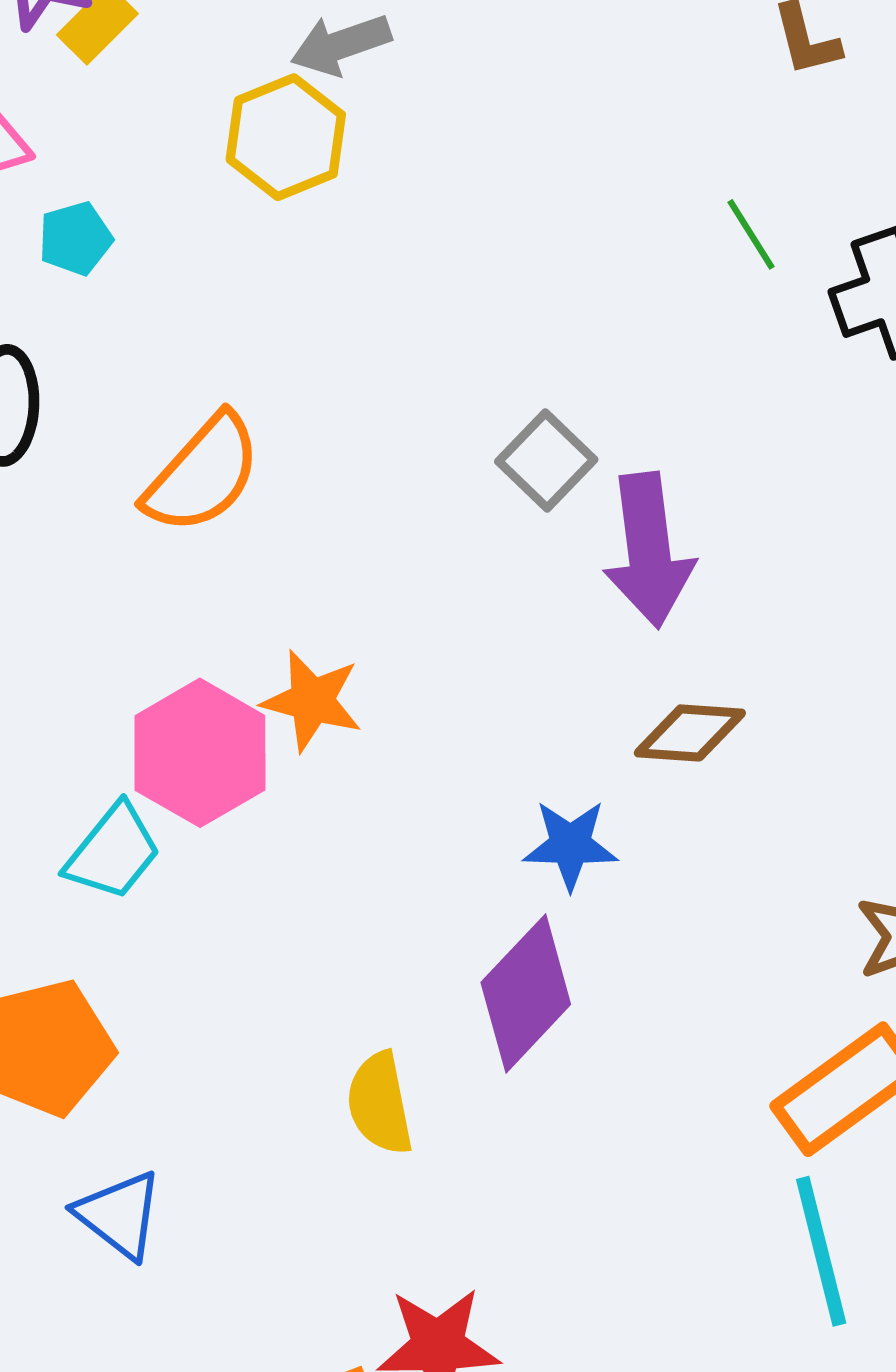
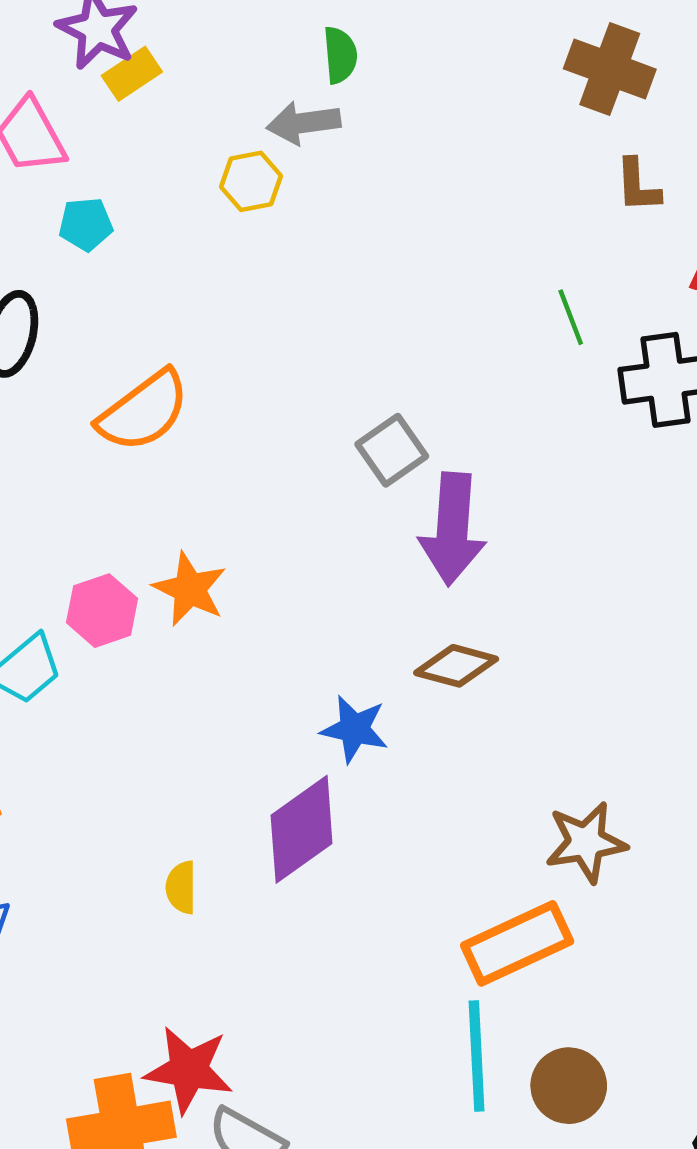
yellow hexagon: (286, 137) -> (251, 181), size x0.7
pink hexagon: (200, 753) -> (102, 611), size x0.7
yellow semicircle: (380, 1103) -> (181, 887), size x0.7

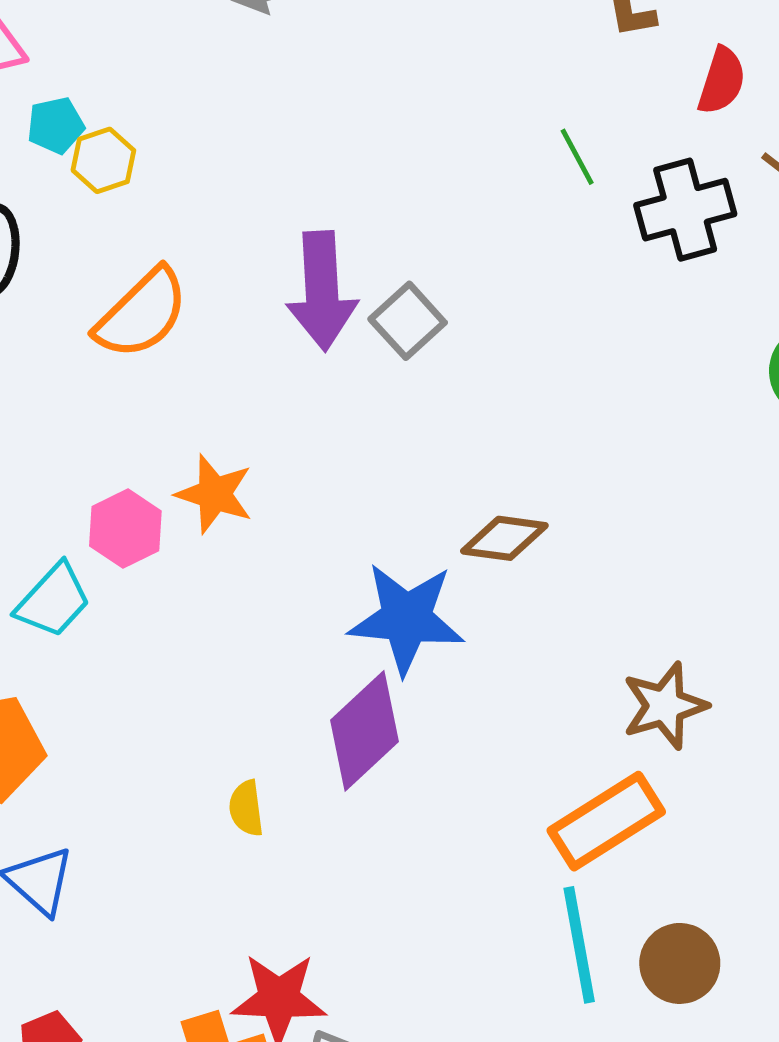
yellow hexagon: (251, 181) -> (103, 160), moved
purple arrow: (452, 529) -> (322, 291), moved
blue star: (354, 729) -> (406, 618), size x1.6

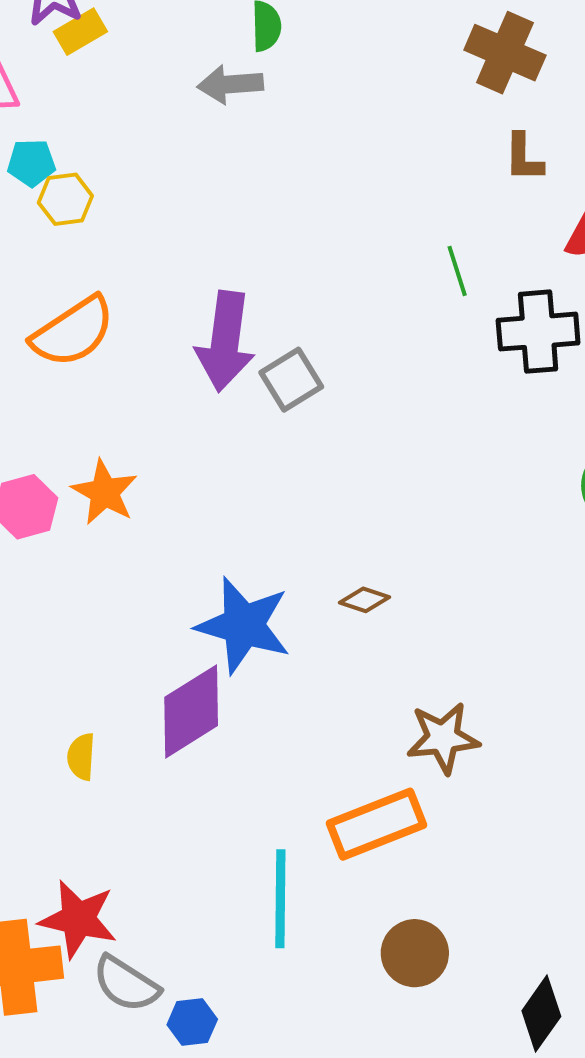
brown diamond: (504, 538) -> (365, 600), moved, size x0.7
cyan line: (579, 945) -> (280, 899), moved

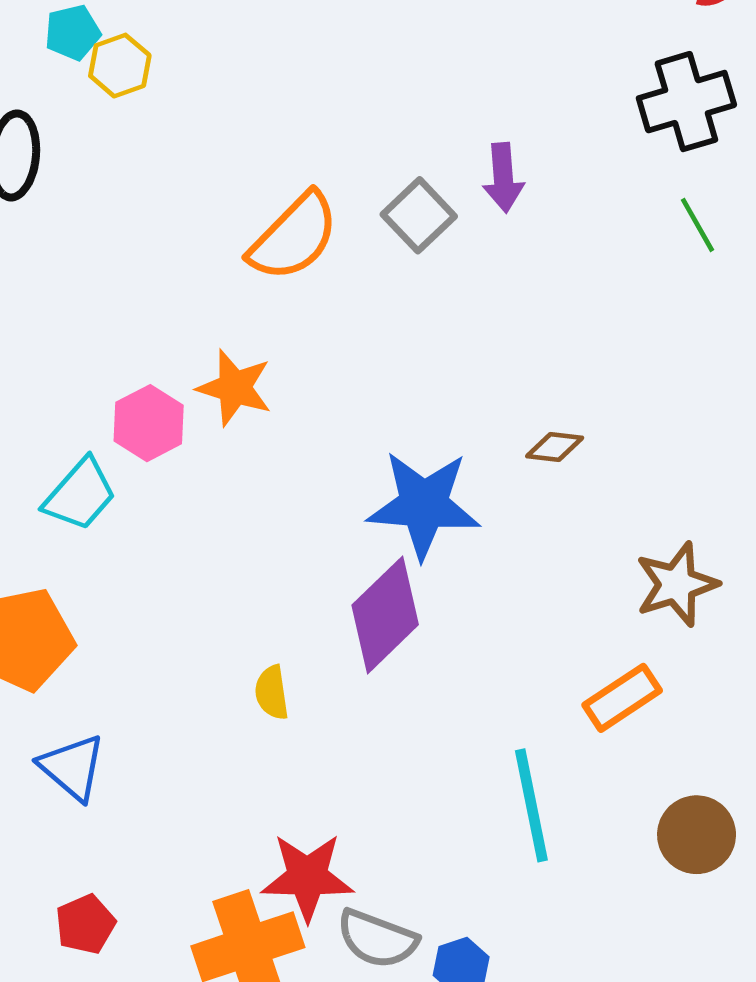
green line: (457, 271) -> (697, 225), moved
orange semicircle: (73, 332) -> (294, 237), moved
purple arrow: (225, 341) -> (503, 178), moved, size x0.6
orange rectangle: (376, 824) -> (622, 698), size x0.7

